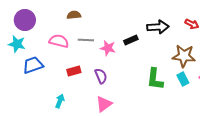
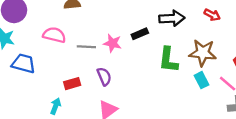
gray line: (86, 40) -> (86, 47), moved
blue trapezoid: (33, 65) -> (23, 63), turned 35
red rectangle: (74, 71) -> (72, 84), moved
green L-shape: (155, 79) -> (168, 60), moved

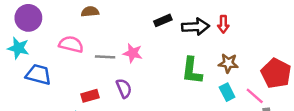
red arrow: (212, 15) -> (223, 24), moved, turned 63
black rectangle: (140, 34) -> (163, 20), moved
brown star: (203, 53) -> (228, 63), size x0.7

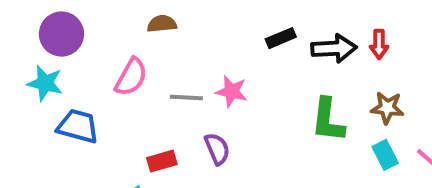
pink semicircle: (71, 44) -> (131, 77), turned 105

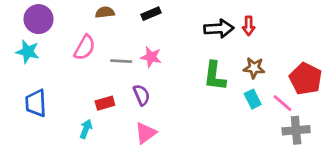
black rectangle: (281, 38) -> (151, 14), moved
blue trapezoid: (78, 126) -> (36, 103), moved, turned -108

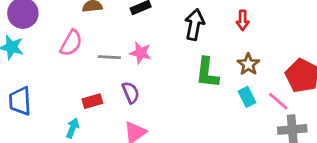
black arrow: (219, 29) -> (194, 25), moved, turned -76
brown star: (254, 68) -> (248, 64), turned 30

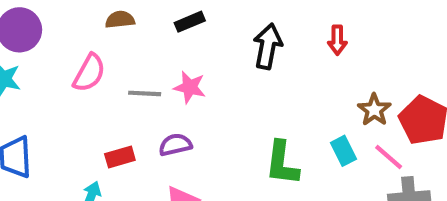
brown star: (248, 64) -> (374, 110), moved
green L-shape: (207, 73) -> (282, 163), moved
purple semicircle: (131, 93) -> (175, 145), turned -80

